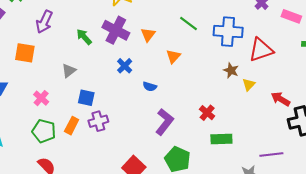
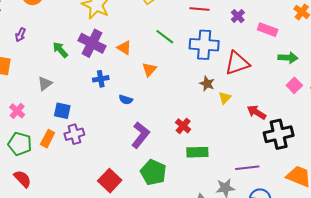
purple arrow: (44, 22) -> (20, 35), size x0.6
orange triangle: (148, 35) -> (124, 48), turned -35
blue cross: (125, 66) -> (101, 79), turned 35

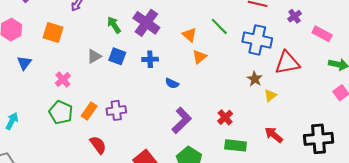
orange triangle: (124, 48) -> (189, 35), moved
blue square: (62, 111) -> (117, 56), moved
red arrow: (257, 112) -> (274, 135), moved
red semicircle: (23, 179) -> (98, 145), moved

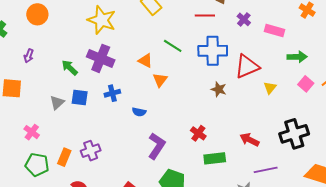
yellow triangle: (270, 95) -> (270, 88), moved

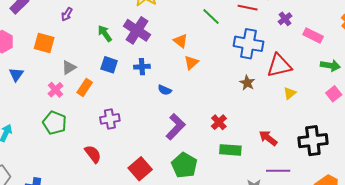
green line: (173, 46) -> (211, 17), moved
yellow triangle: (270, 88) -> (290, 93), moved
gray triangle: (57, 103) -> (69, 67), moved
orange rectangle: (64, 157) -> (85, 87), moved

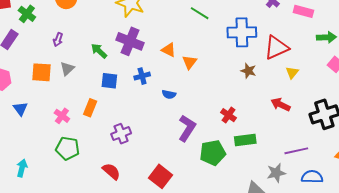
orange triangle: (181, 41) -> (169, 50), moved
gray triangle: (69, 67) -> (67, 69), moved
red arrow: (268, 138) -> (281, 105), moved
green pentagon: (184, 165) -> (213, 153), moved, turned -30

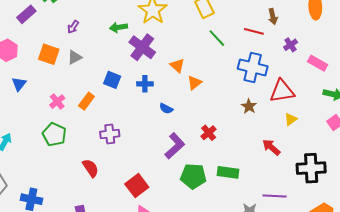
green arrow: (99, 51) -> (118, 27), moved, turned -66
red cross: (228, 115) -> (209, 133), moved

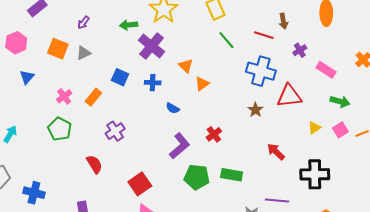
yellow triangle: (291, 119) -> (314, 128), moved
purple cross: (110, 134) -> (115, 131), turned -30

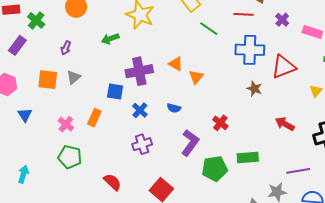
purple cross: (152, 46) -> (139, 71), moved, turned -36
blue cross: (153, 83) -> (140, 110), moved, turned -35
purple cross: (115, 131) -> (142, 144), moved, turned 30

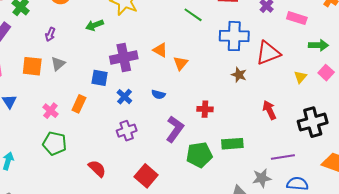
red cross: (220, 123) -> (205, 109), turned -35
red arrow: (285, 124) -> (269, 110), turned 36

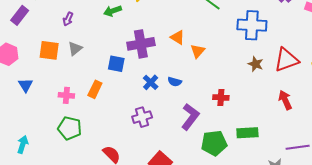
red triangle: (268, 53) -> (286, 60), moved
blue cross: (124, 97) -> (151, 82), moved
pink cross: (50, 111) -> (66, 95), turned -35

